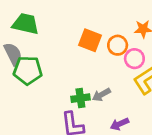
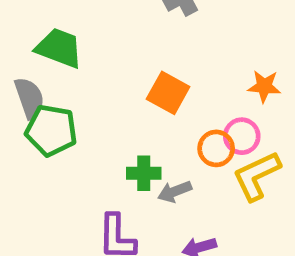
orange circle: (118, 45) -> (216, 148), moved
green cross: (80, 98) -> (144, 173), moved

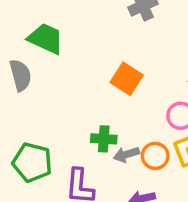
green pentagon: (51, 130) -> (32, 162), moved
orange circle: (216, 148) -> (155, 156), moved

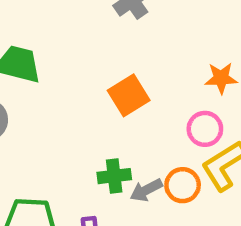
orange square: (127, 79) -> (129, 95), turned 36

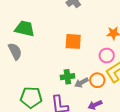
orange square: (129, 95) -> (73, 41), turned 36

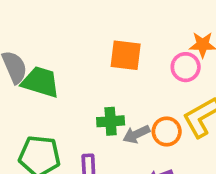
green trapezoid: (25, 29) -> (41, 82), moved
pink circle: (107, 56) -> (186, 67), moved

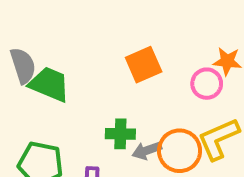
orange square: (126, 55) -> (144, 65), turned -36
orange circle: (167, 132) -> (180, 151), size x1.4

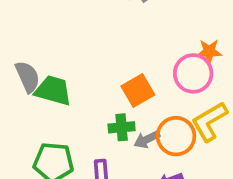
orange square: (144, 65) -> (138, 91), moved
pink circle: (207, 84) -> (193, 73), size x1.4

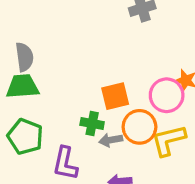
green trapezoid: (53, 91) -> (23, 86), moved, turned -36
orange circle: (176, 136) -> (139, 127), moved

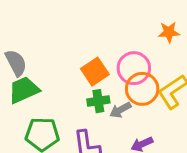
pink circle: (167, 95) -> (134, 68), moved
orange square: (115, 96) -> (95, 72), moved

